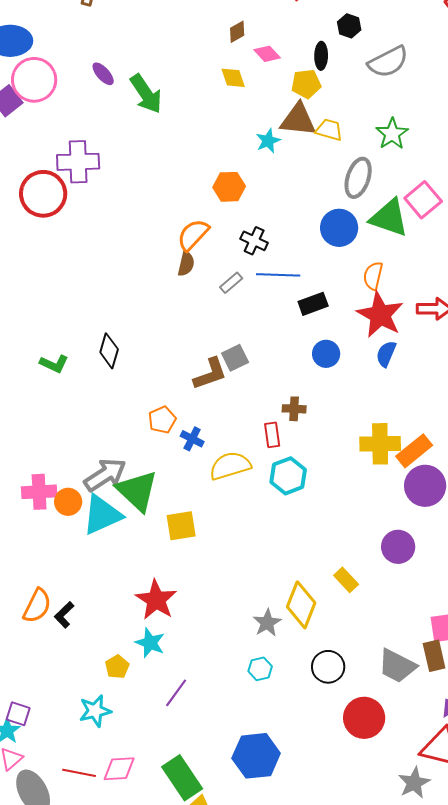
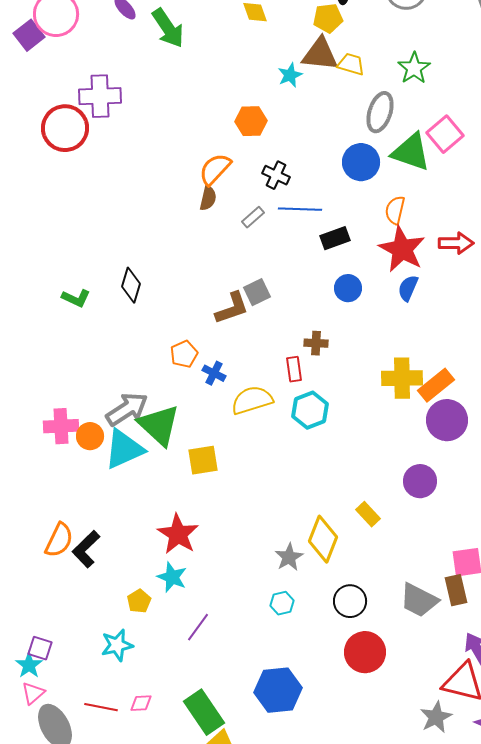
black L-shape: (64, 615) -> (86, 549), size x1.4
red circle: (364, 718) -> (365, 652), moved
pink diamond: (119, 769) -> (141, 703), size x0.7

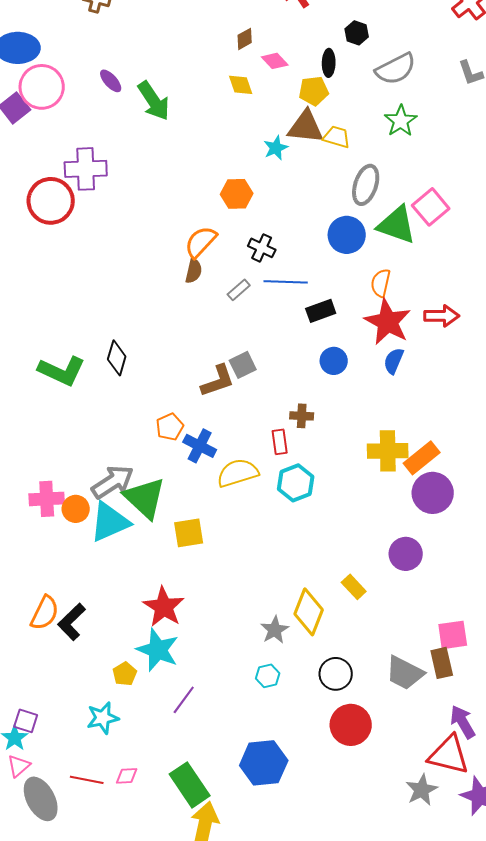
green star: (414, 68) -> (401, 121), moved
green L-shape: (76, 298) -> (62, 371), size x1.6
blue cross: (214, 373) -> (200, 446), size x1.4
cyan star: (172, 577) -> (158, 650), size x1.4

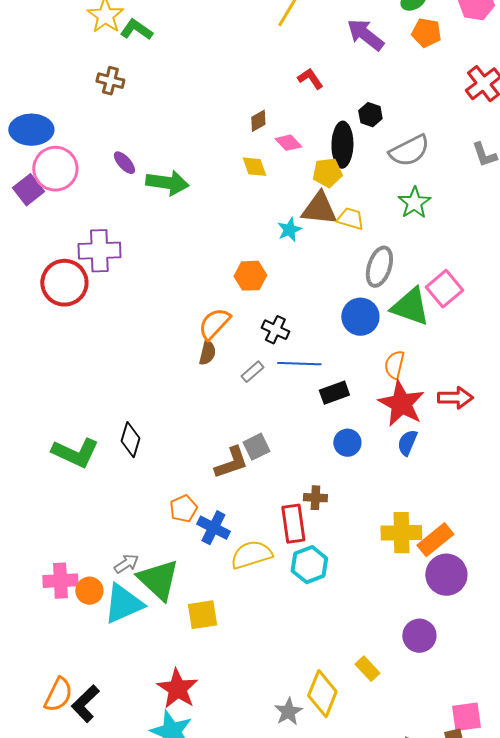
black ellipse: (329, 63) -> (342, 145), size x1.6
green arrow: (154, 101) -> (167, 183), turned -48
red rectangle: (280, 442) -> (293, 524), size x1.5
gray arrow: (113, 482) -> (126, 564), size x0.6

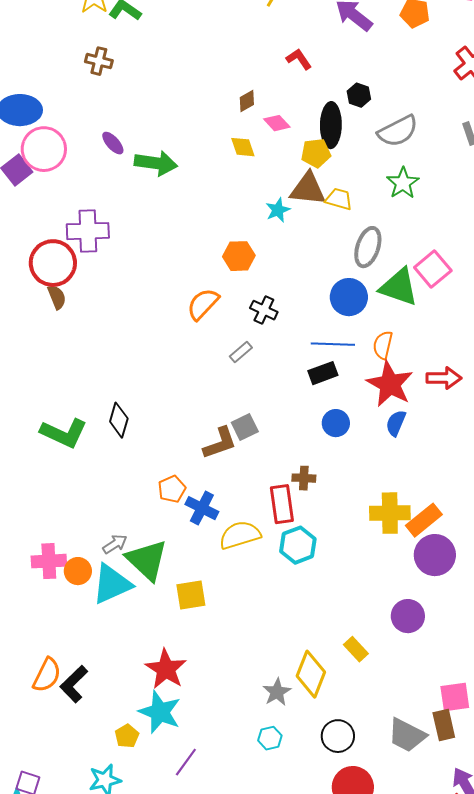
brown semicircle: (207, 353) -> (57, 297), moved, turned -35
blue line: (299, 364) -> (333, 344), moved

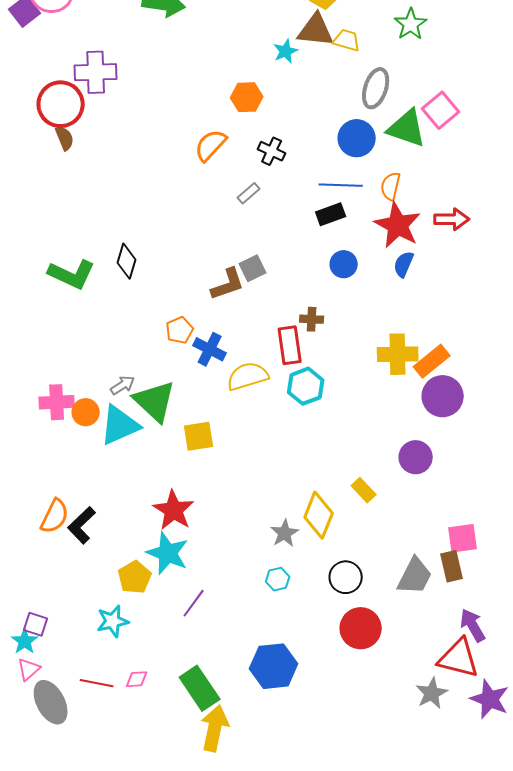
gray trapezoid: (407, 735) -> (415, 576), turned -90
yellow pentagon: (127, 736) -> (135, 577), size x1.4

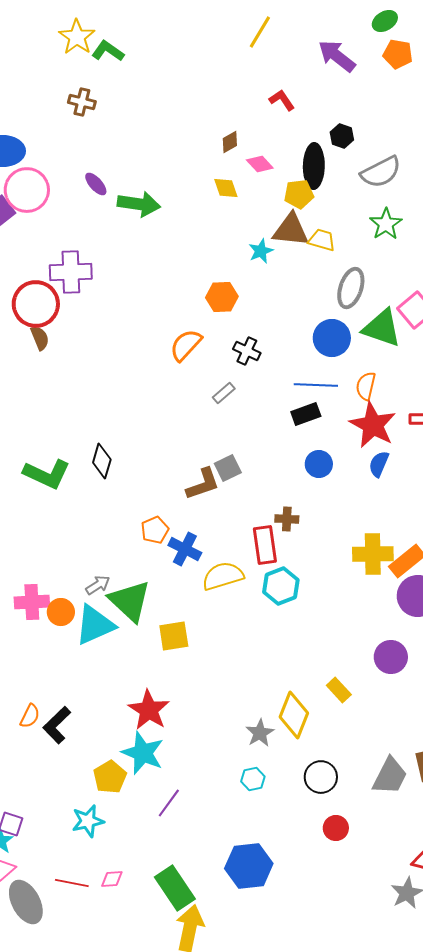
orange semicircle: (55, 516) -> (30, 716), size x0.7
red circle: (361, 628) -> (336, 828), size x0.6

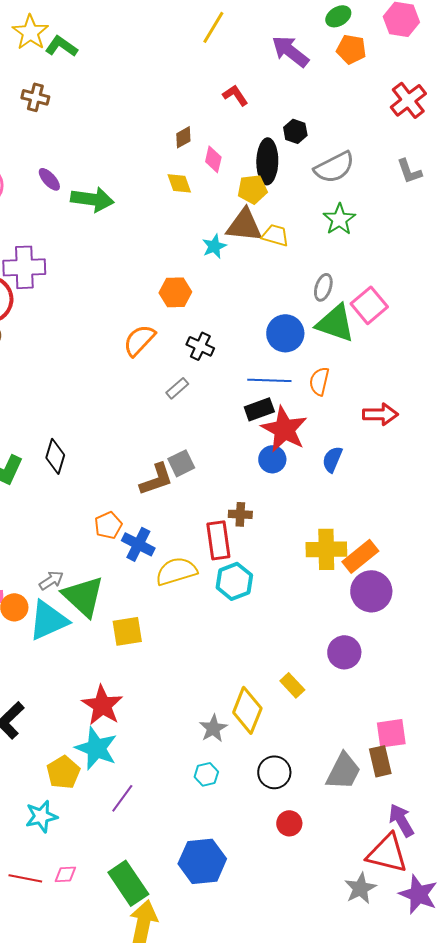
pink diamond: (260, 164) -> (213, 159), turned 56
gray ellipse: (351, 288) -> (323, 287), moved, size x0.7
red star: (373, 425) -> (284, 429), moved

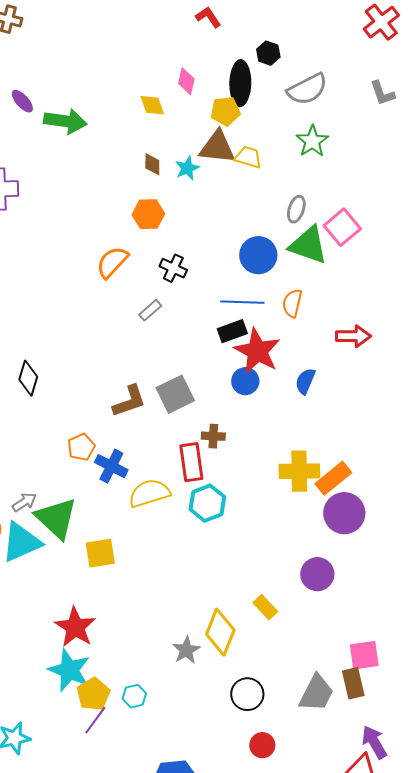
brown diamond: (183, 137) -> (152, 164), moved, turned -60
gray square: (181, 463) -> (175, 394), moved, size x1.4
yellow pentagon: (63, 772) -> (93, 694), moved
cyan hexagon: (206, 774) -> (134, 696), moved

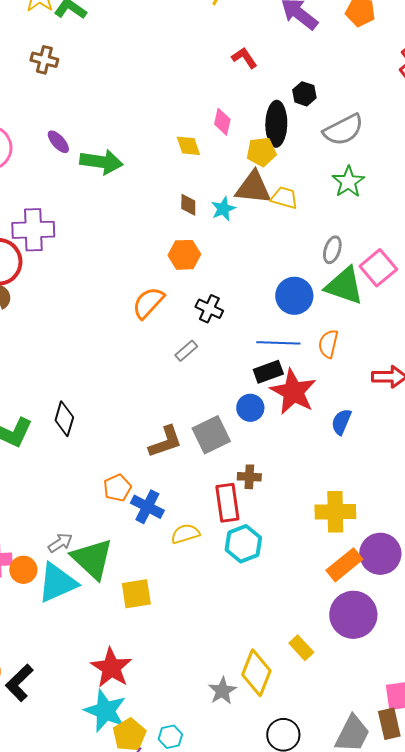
blue circle: (245, 381) -> (250, 408), moved
orange rectangle: (333, 478) -> (344, 565), moved
yellow semicircle: (149, 493) -> (185, 534), size x0.7
purple circle: (317, 574) -> (353, 615), size x1.4

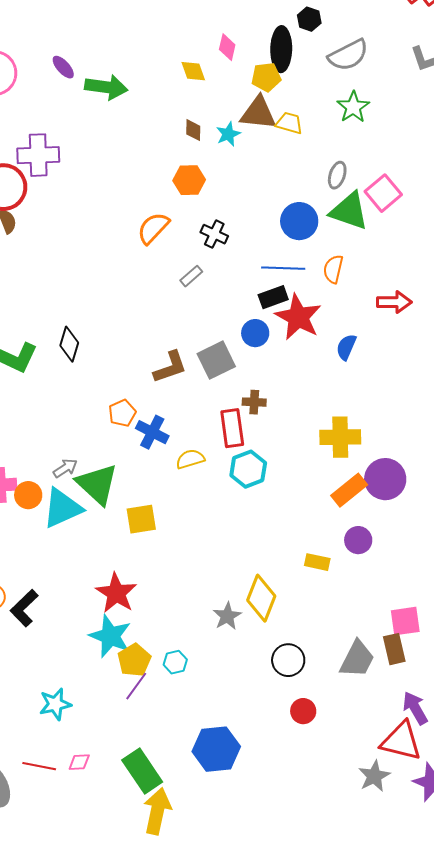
purple circle: (353, 615) -> (358, 540), size x0.6
yellow rectangle: (301, 648) -> (317, 562), moved, turned -35

